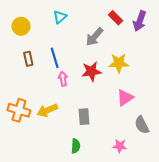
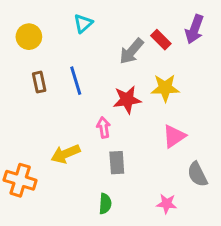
red rectangle: (116, 18) -> (161, 40), moved
pink arrow: (63, 79) -> (104, 127), moved
orange cross: (19, 110) -> (20, 180), moved

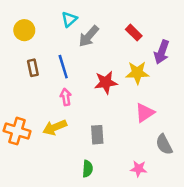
purple arrow: (194, 29) -> (162, 52), moved
gray arrow: (131, 51) -> (89, 36), moved
pink arrow: (104, 127) -> (66, 97), moved
orange cross: (20, 180) -> (17, 131), moved

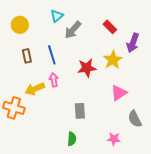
yellow star: (137, 73) -> (113, 60), turned -30
yellow arrow: (55, 127) -> (35, 89), moved

